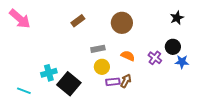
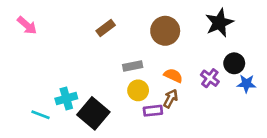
black star: (177, 18) -> (219, 23), moved, size x1.5
pink arrow: (20, 19) -> (27, 25), size x0.7
brown arrow: (126, 81) -> (171, 99), moved
cyan line: (24, 91) -> (41, 115), moved

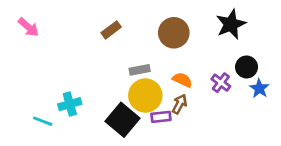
blue star: (246, 84) -> (259, 88), turned 30
yellow circle: (138, 90) -> (145, 96), size x1.5
black square: (93, 113) -> (123, 120), moved

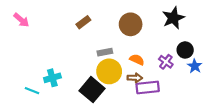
brown arrow: (180, 104) -> (135, 78), turned 64
purple rectangle: (161, 117) -> (148, 87), moved, size x1.5

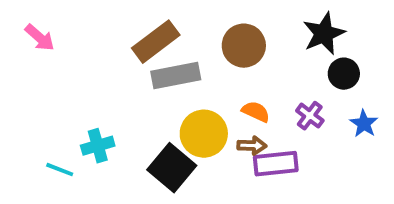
brown rectangle: (83, 22) -> (156, 42), size x1.6
black circle: (185, 50) -> (344, 74), moved
gray rectangle: (105, 52) -> (176, 76), moved, size x1.6

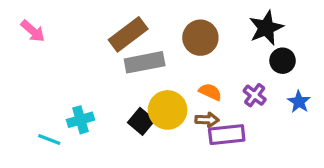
black square: (172, 168) -> (141, 121), moved, size x0.7

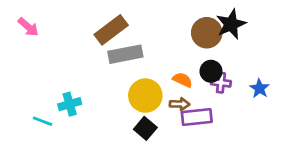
brown circle: (200, 38) -> (207, 33), moved
black circle: (283, 61) -> (211, 71), moved
purple cross: (255, 95) -> (221, 83), turned -30
black square: (141, 121) -> (145, 128), moved

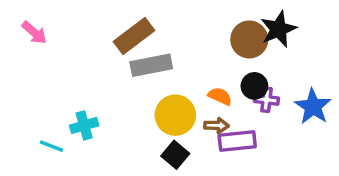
blue star: (260, 88) -> (313, 107), size x1.5

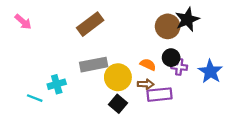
gray rectangle: (151, 65) -> (94, 65), moved

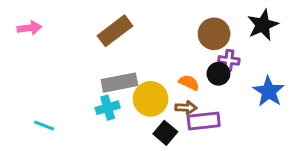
black star: (187, 19) -> (263, 25), moved
pink arrow: (23, 22) -> (29, 28), turned -48
purple cross: (179, 67) -> (229, 60), moved
cyan cross: (57, 84) -> (108, 108), moved
black square: (118, 104) -> (165, 133), moved

